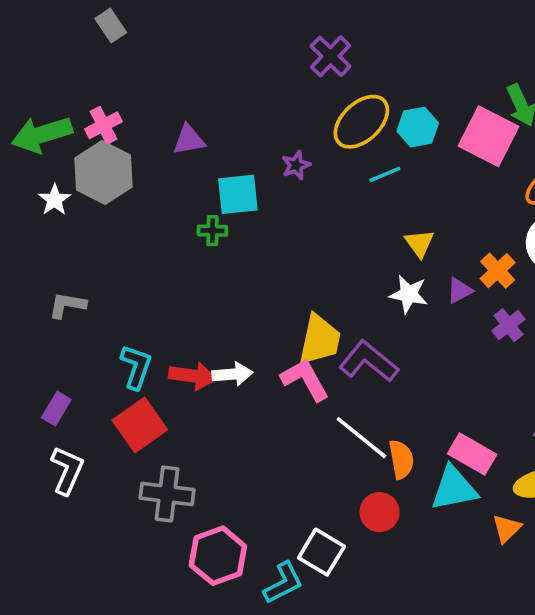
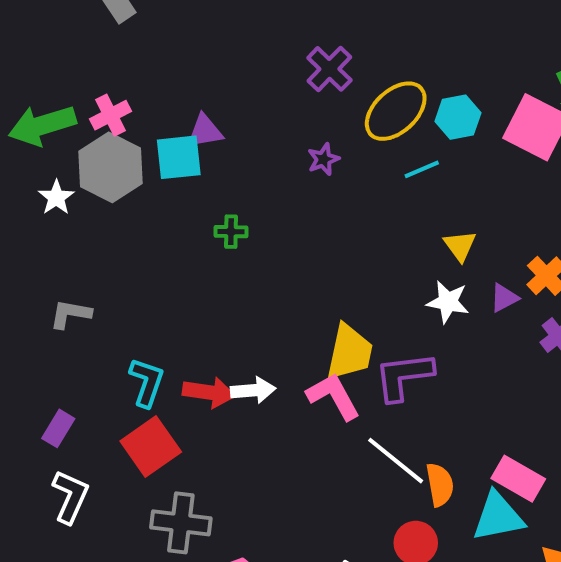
purple cross: (331, 56) -> (329, 69), moved
cyan square: (238, 194) -> (179, 157), moved
purple L-shape: (369, 361) -> (404, 376), turned -46

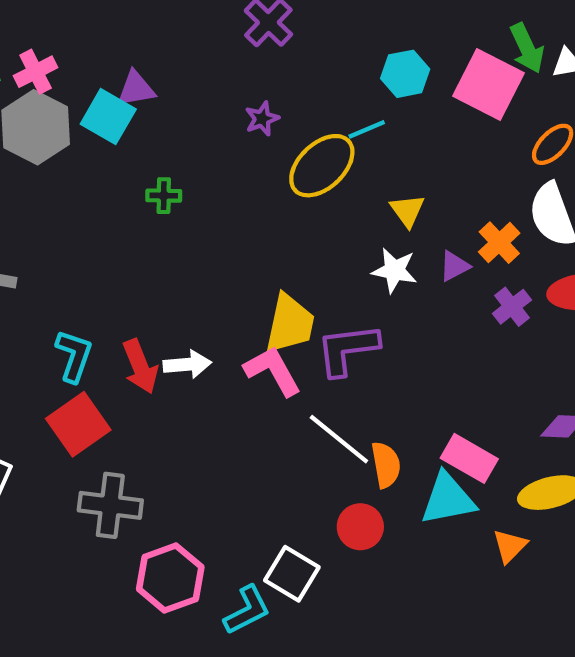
yellow ellipse: (396, 111) -> (322, 166), moved
cyan square: (179, 157) -> (108, 117), turned 36
red arrow: (209, 392) -> (140, 367), turned 60

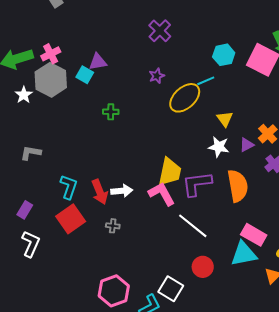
cyan square: (108, 117) -> (85, 75), size x0.7
orange semicircle: (386, 465) -> (238, 186), moved, size x1.5
gray cross: (110, 505) -> (113, 226), moved, size x0.5

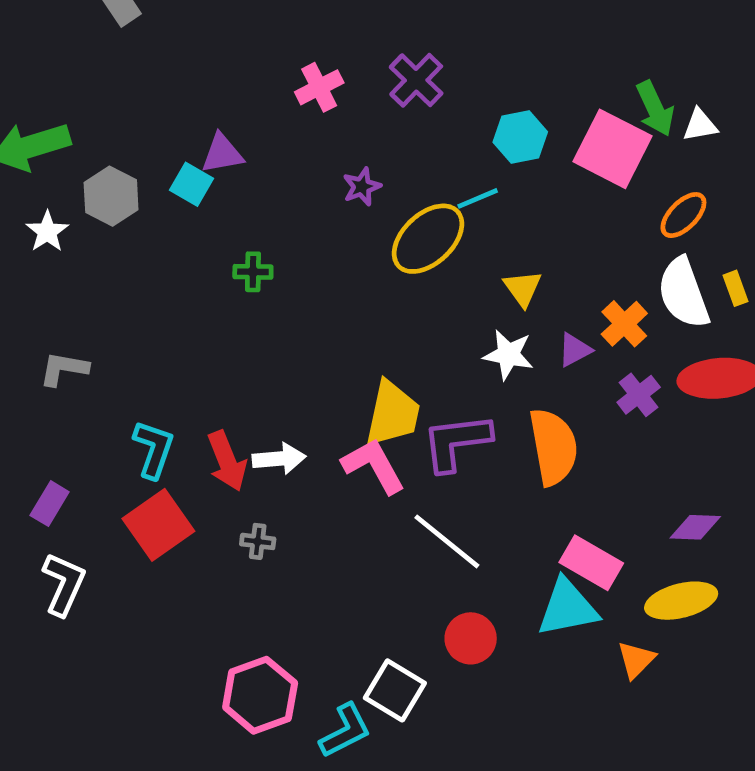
purple cross: (160, 31) -> (416, 80), moved
pink cross: (51, 54) -> (319, 87), moved
gray hexagon: (51, 80) -> (111, 196), size x0.7

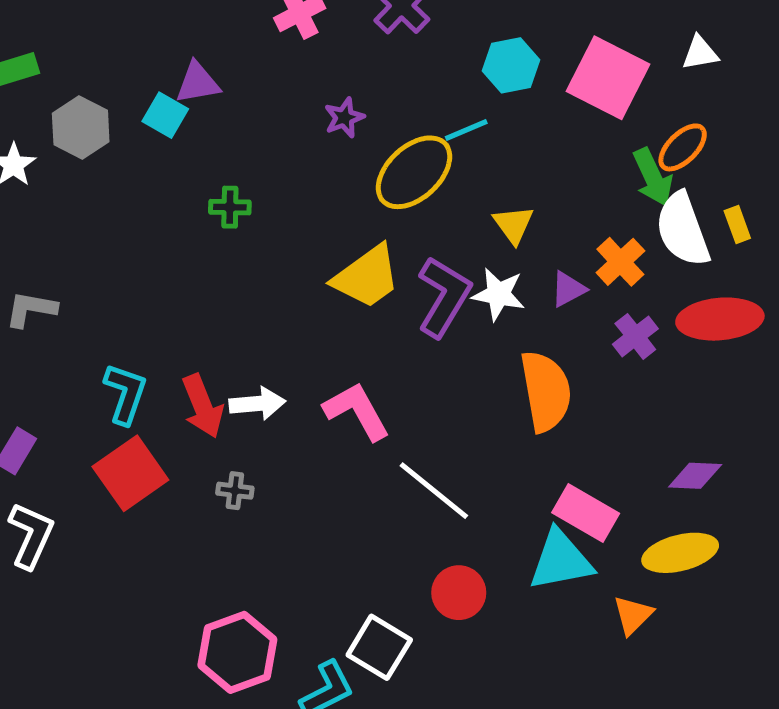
green arrow: (655, 109) -> (653, 177), moved
yellow trapezoid: (393, 414) -> (367, 277), moved, turned 42
purple L-shape: (456, 442) -> (444, 297), moved, turned 128

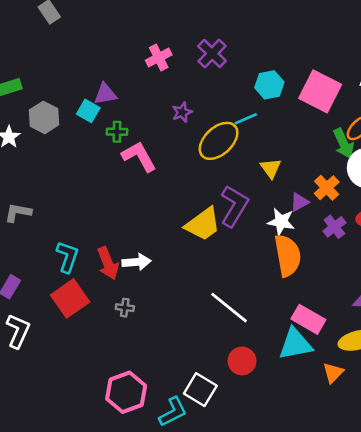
green cross: (230, 207) -> (117, 132), moved
yellow trapezoid: (367, 277) -> (203, 224), moved
white star: (499, 294) -> (281, 222), moved
pink L-shape: (357, 411) -> (139, 156), moved

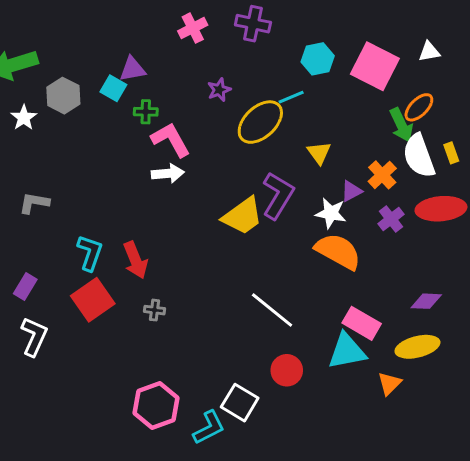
purple cross: (212, 54) -> (253, 24), turned -32
orange semicircle: (288, 255) -> (338, 251), turned -51
white arrow: (137, 262) -> (168, 173), moved

